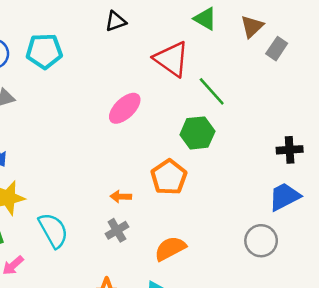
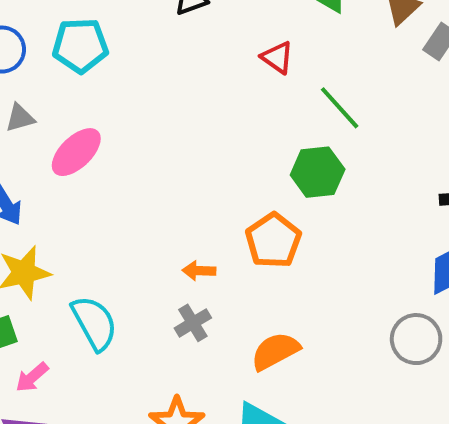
red triangle: (171, 59) -> (277, 58), size x0.6
pink ellipse: (125, 108) -> (76, 152), moved

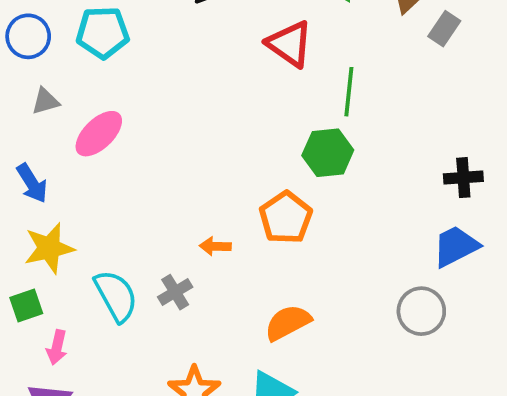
red triangle: (277, 58) -> (290, 44), size x1.5
green line: (340, 108) -> (349, 92), turned 48
gray cross: (193, 323) -> (175, 292), moved
pink arrow: (32, 377) -> (57, 347), turned -36

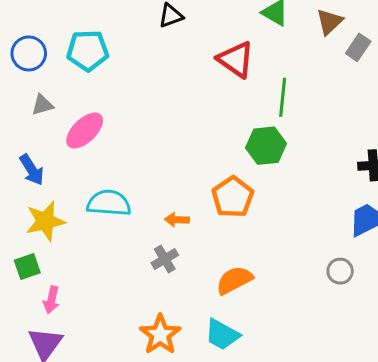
gray cross: (175, 292) -> (165, 259), moved
cyan semicircle: (116, 296) -> (109, 203), moved, turned -57
gray circle: (421, 311) -> (340, 271), size x0.7

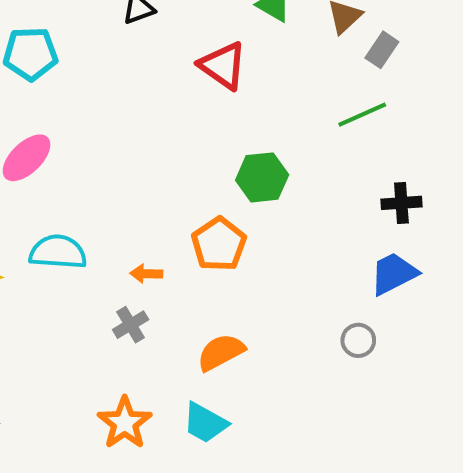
green line: (283, 97) -> (362, 115), moved, turned 60

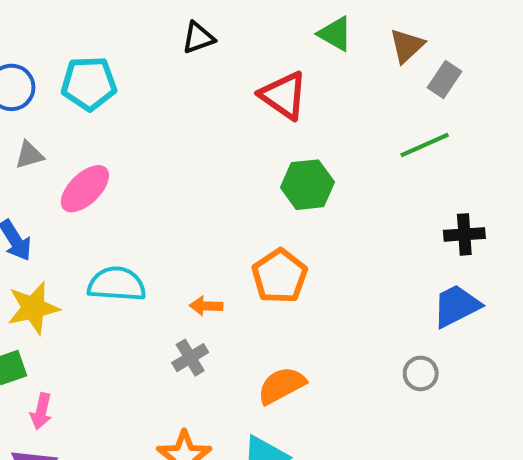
green hexagon: (262, 177) -> (307, 185), moved

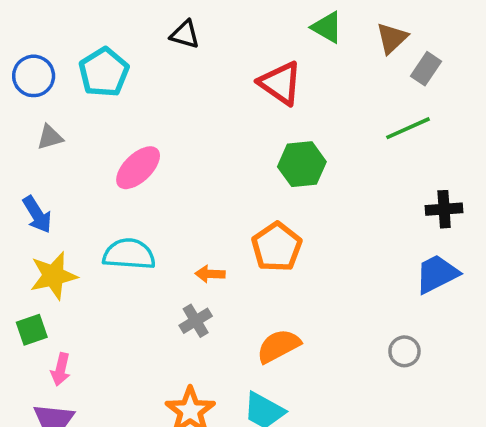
black triangle: (198, 38) -> (185, 35), moved, turned 36
cyan pentagon: (89, 83) -> (104, 72), turned -30
pink ellipse: (85, 189) -> (138, 168), moved
gray circle: (421, 373) -> (404, 351), moved

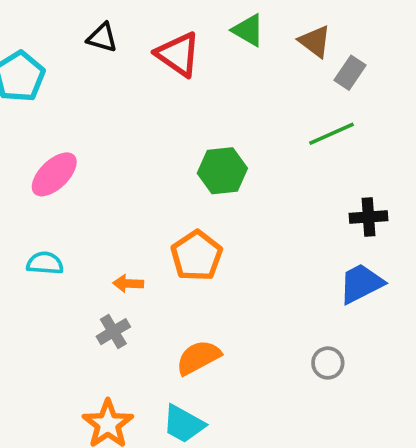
brown triangle: (392, 38) -> (315, 41), turned -40
red triangle: (280, 83) -> (178, 54), moved
cyan semicircle: (129, 254) -> (45, 263), size x0.7

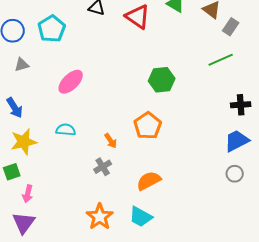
orange arrow: (128, 283) -> (111, 141), turned -126
gray circle: (328, 363) -> (235, 174), moved

